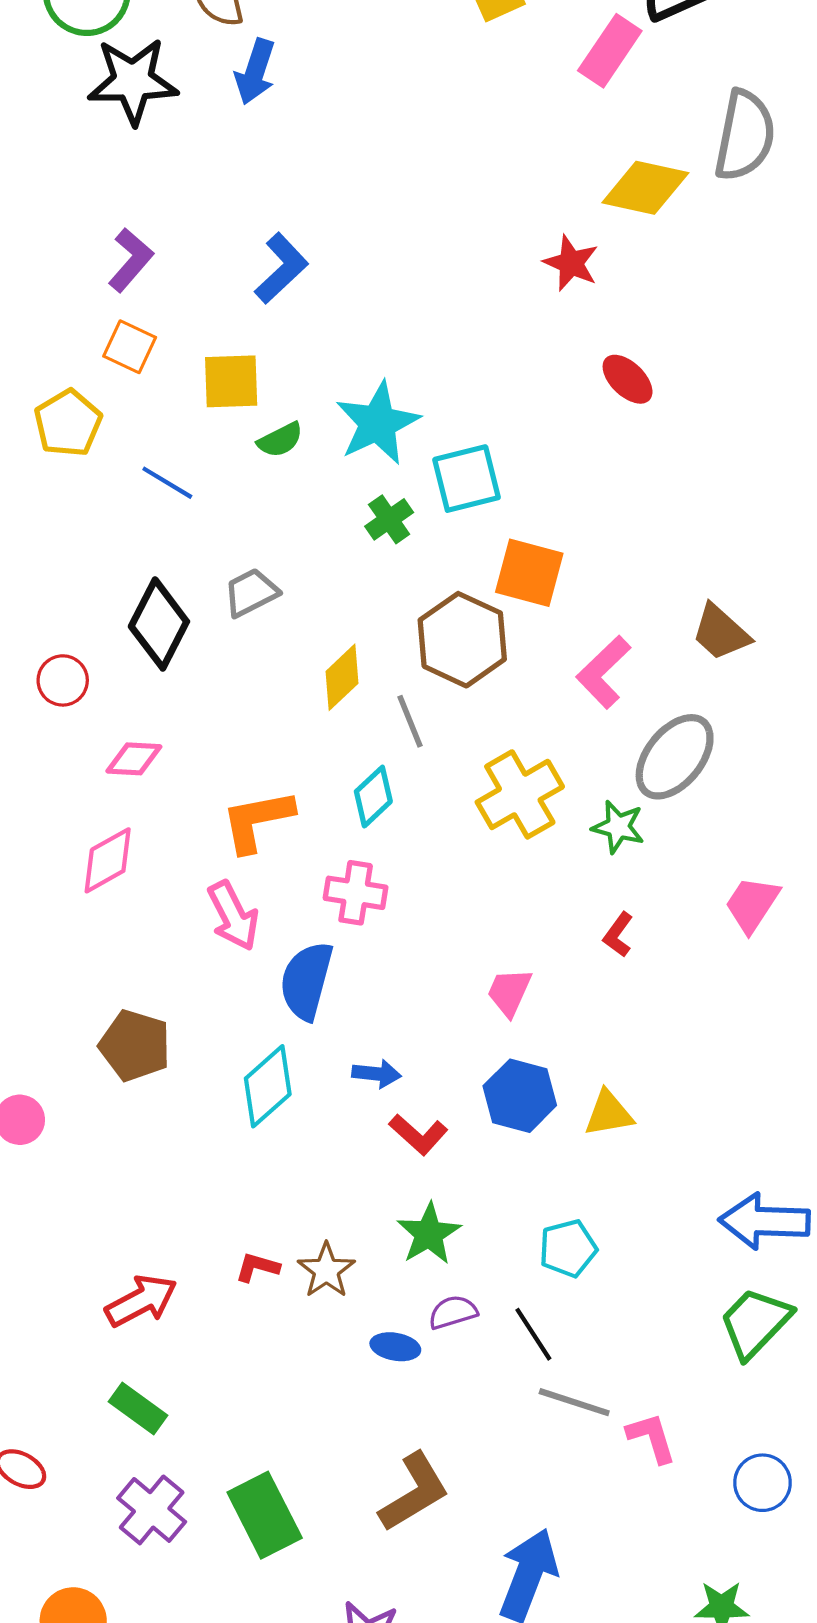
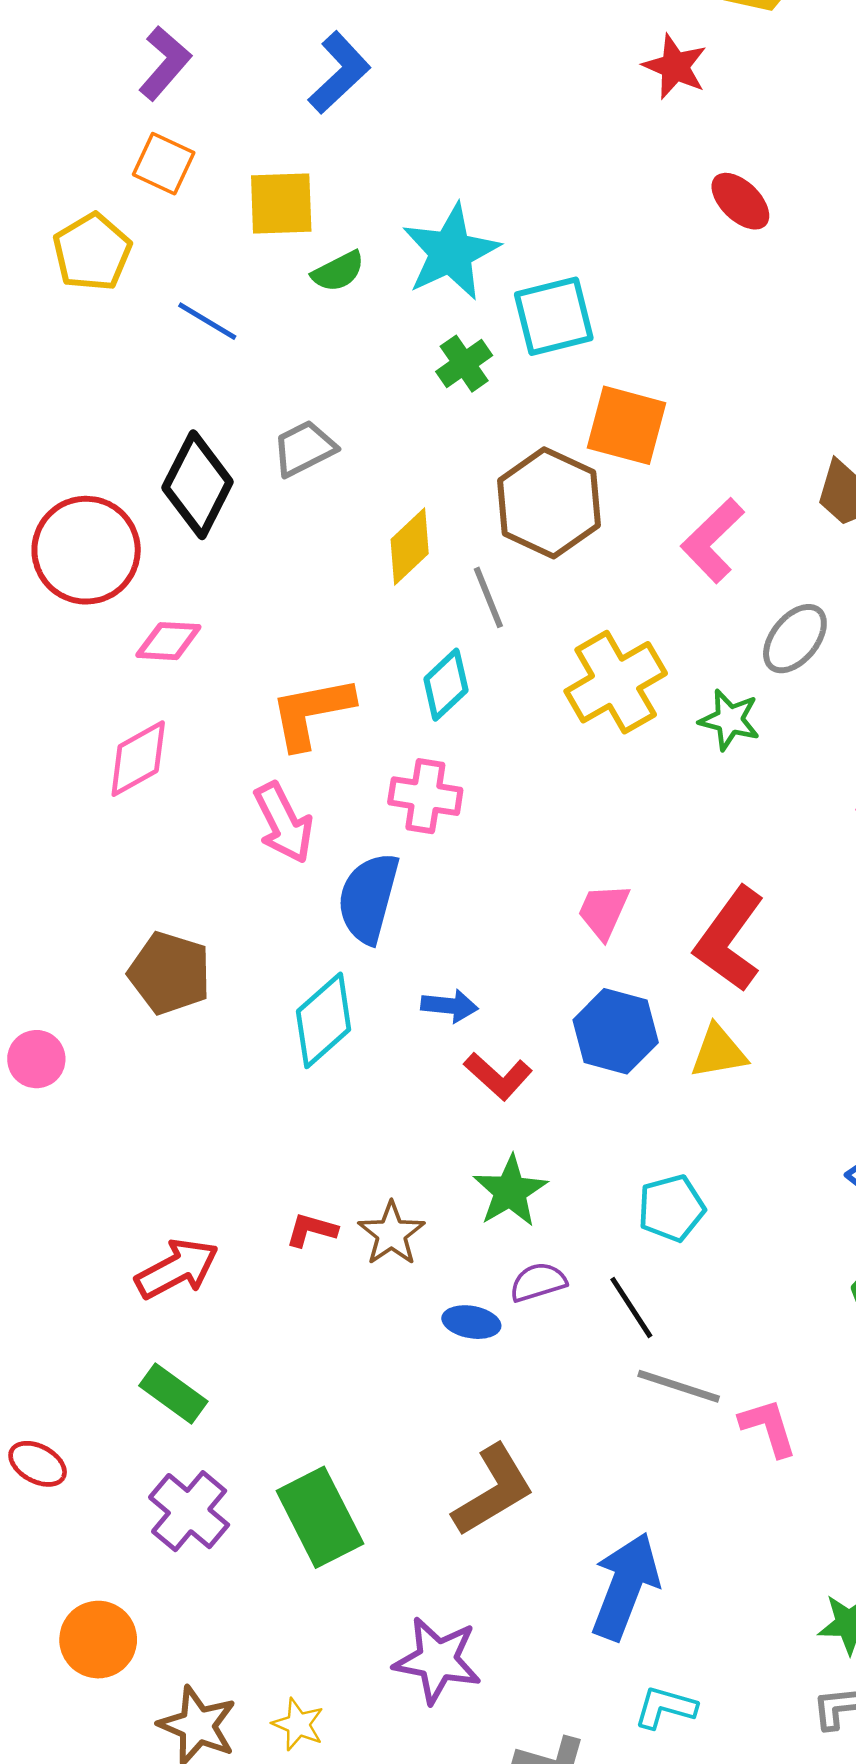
red circle: (63, 680) -> (86, 550), size x1.8
gray ellipse: (675, 757) -> (795, 639), size x0.7
red L-shape: (618, 935) -> (730, 939), moved, size x2.0

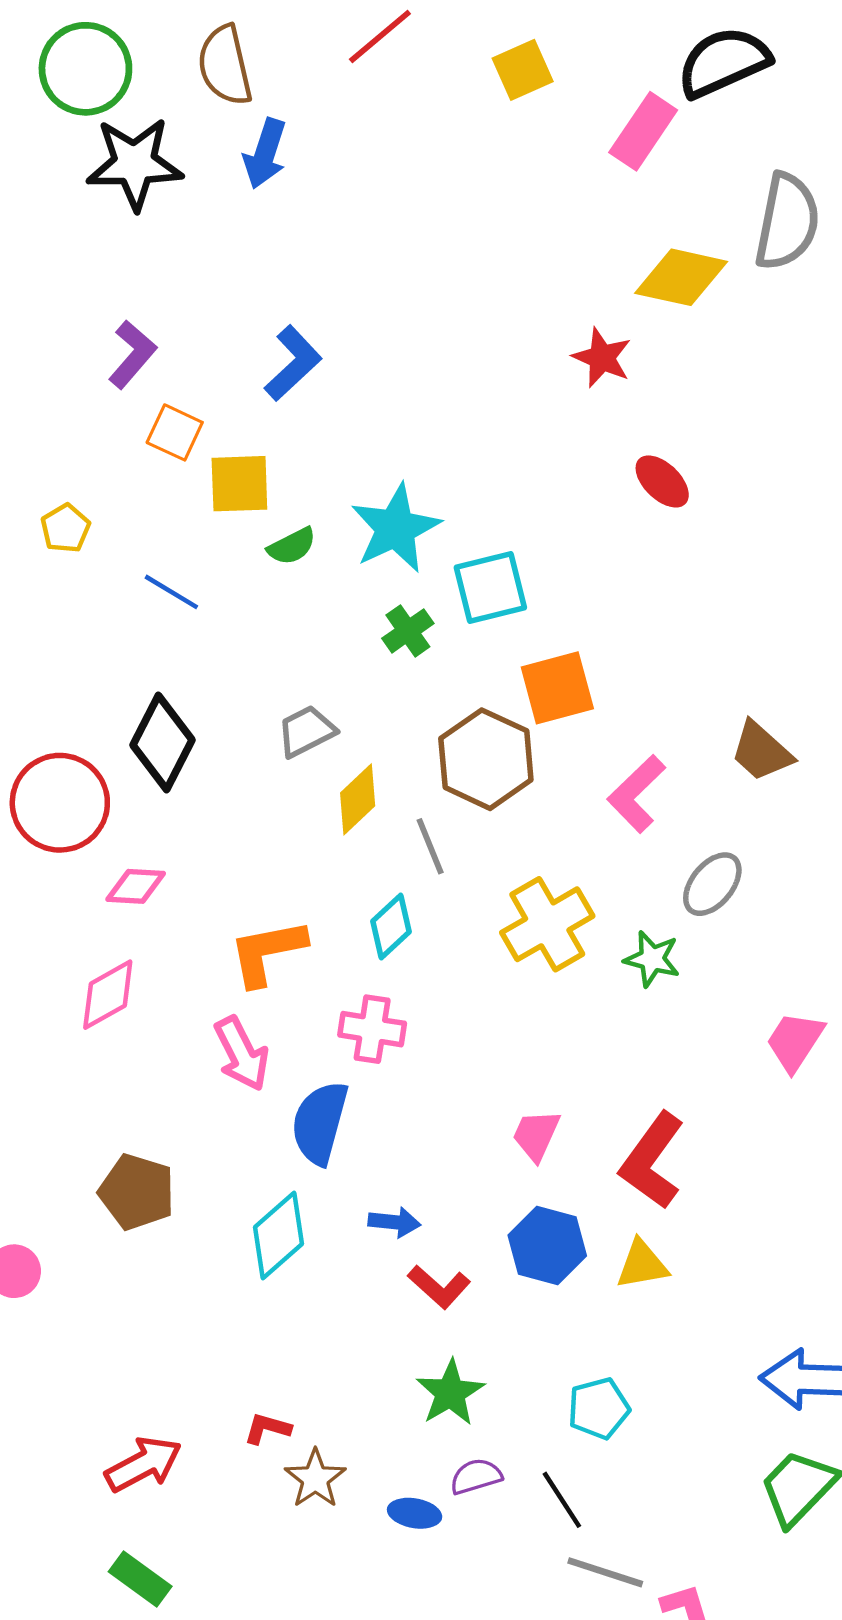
orange square: (164, 164) -> (175, 432), moved
yellow pentagon: (92, 252) -> (65, 528), size x0.7
orange square: (627, 425) -> (557, 688), turned -30
gray trapezoid: (304, 448) -> (306, 731), moved
brown star: (391, 1234) -> (315, 1479), moved

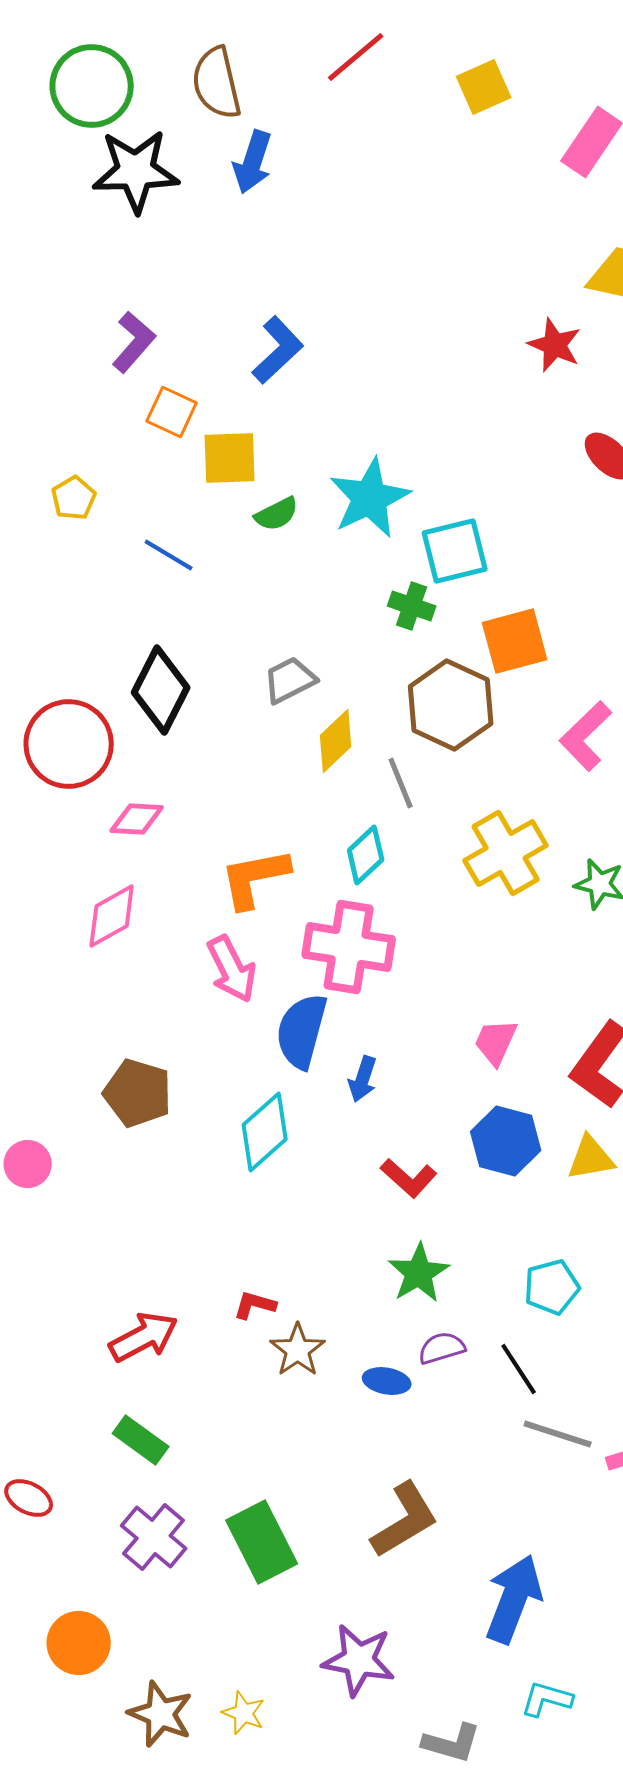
green cross: (408, 631) -> (412, 606), moved, turned -36
pink cross: (372, 1029) -> (349, 947), size x1.5
blue arrow: (394, 1222) -> (363, 1079), moved, turned 102

